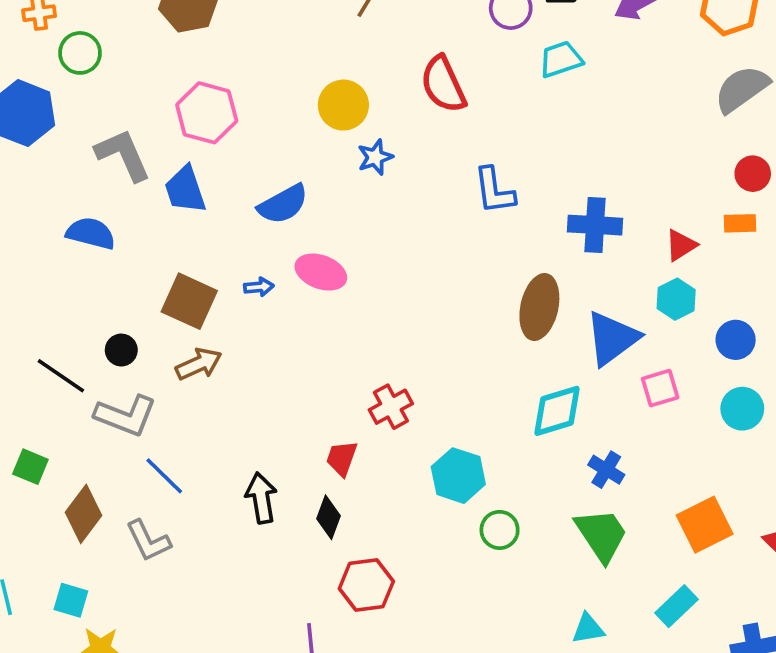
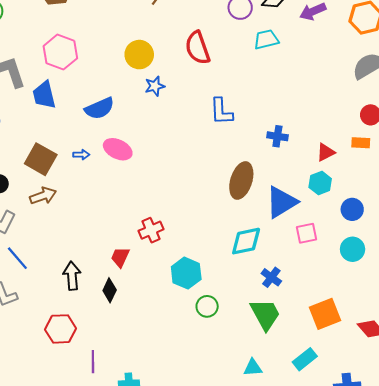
blue cross: (595, 225) -> (277, 136), size x0.7
red hexagon: (366, 585) -> (61, 329), moved

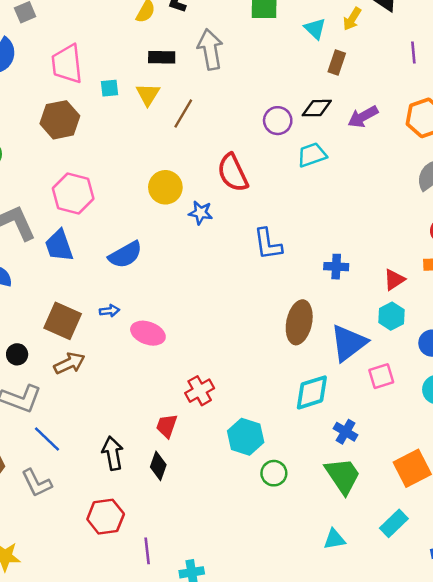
blue star: (155, 86) -> (201, 213), moved, turned 30
pink ellipse: (118, 149) -> (148, 333), moved

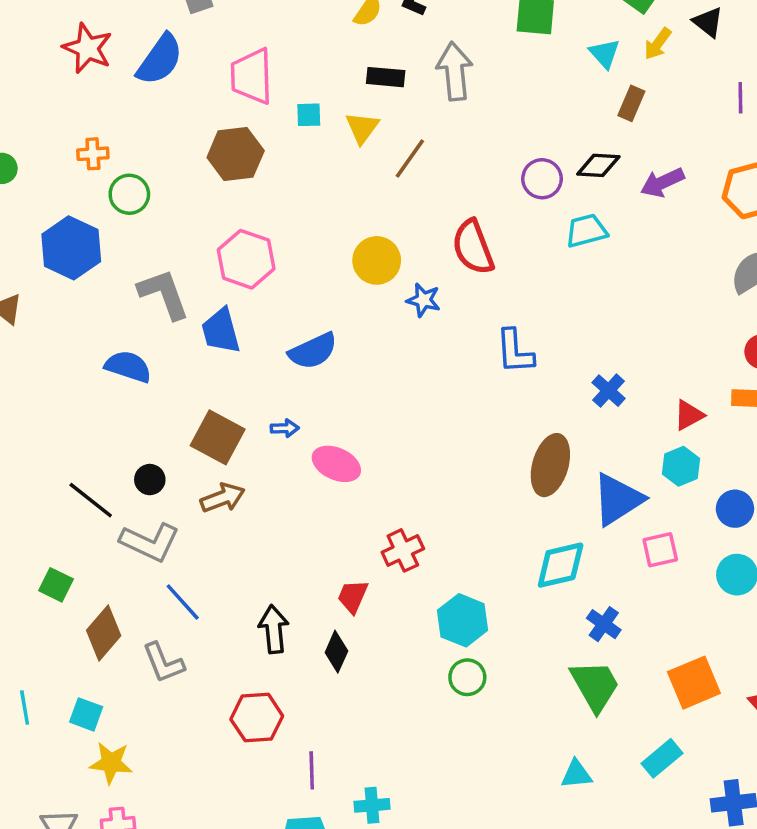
blue cross: (336, 267) -> (609, 391), turned 35
green circle: (274, 473) -> (467, 677), moved

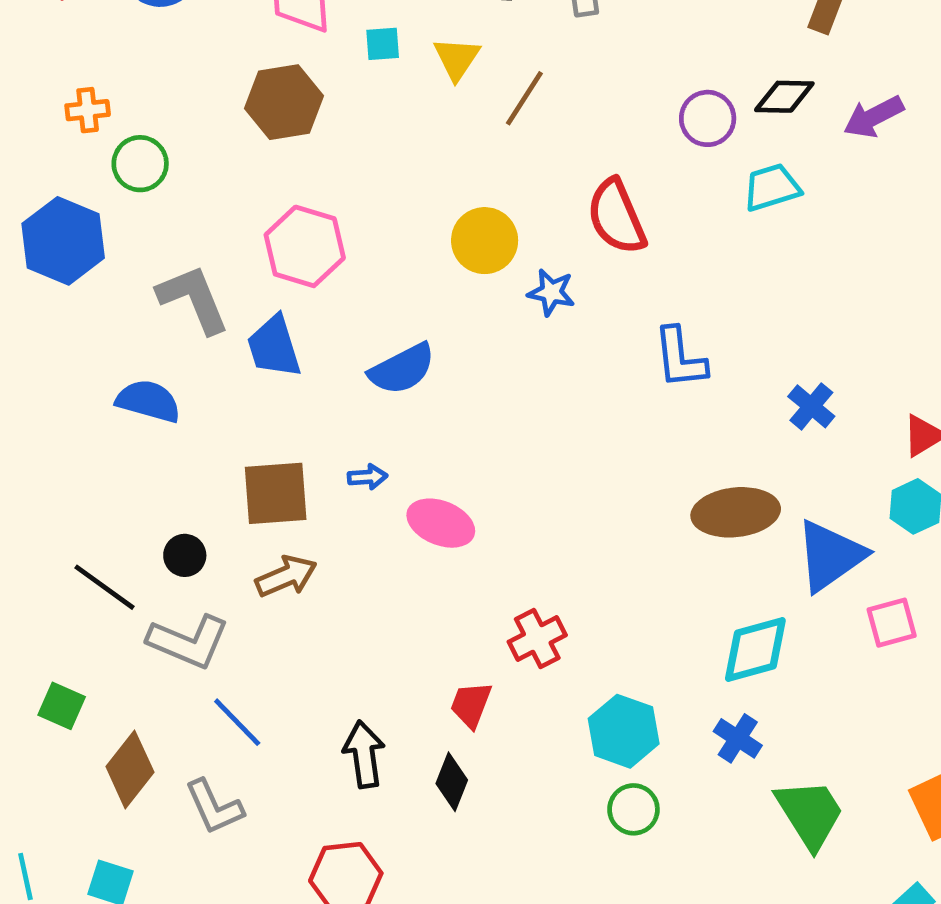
brown square: (218, 437) -> (276, 493), turned -30
brown ellipse: (550, 465) -> (736, 512), turned 70
blue cross: (604, 624) -> (738, 738), moved

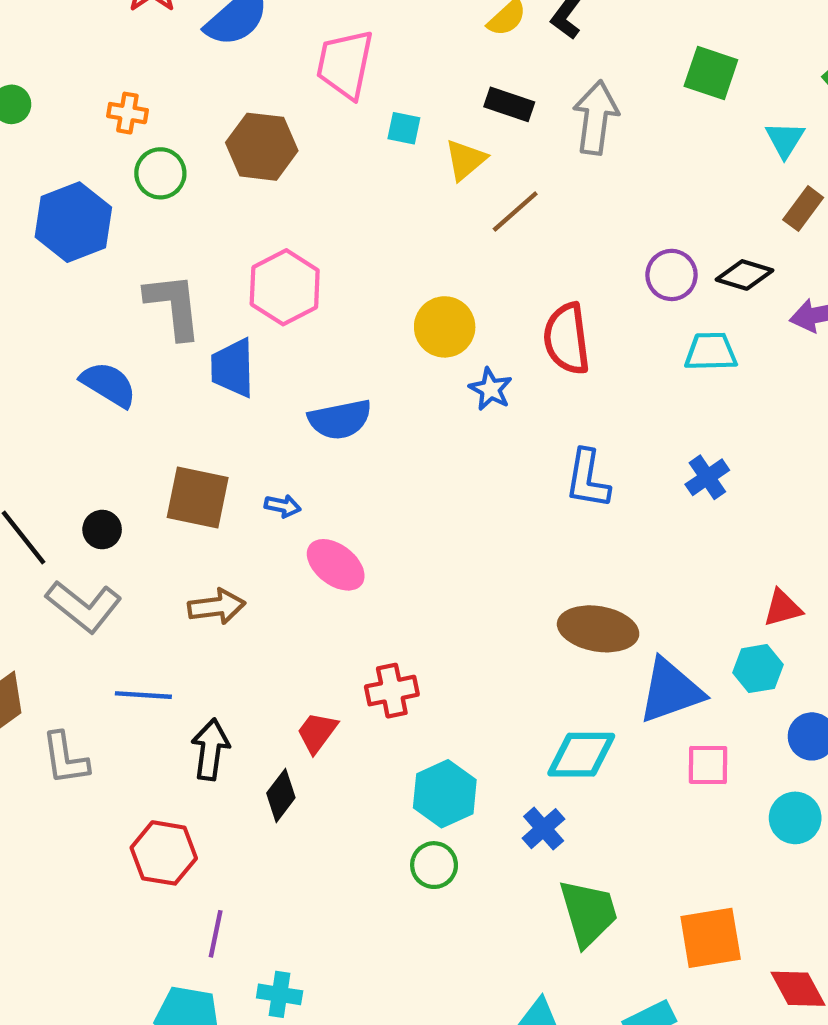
brown hexagon: (284, 102) -> (262, 147), moved
blue cross: (811, 406) -> (707, 477), moved
brown arrow: (286, 576) -> (217, 607), moved
blue line: (237, 722) -> (143, 695), moved, turned -58

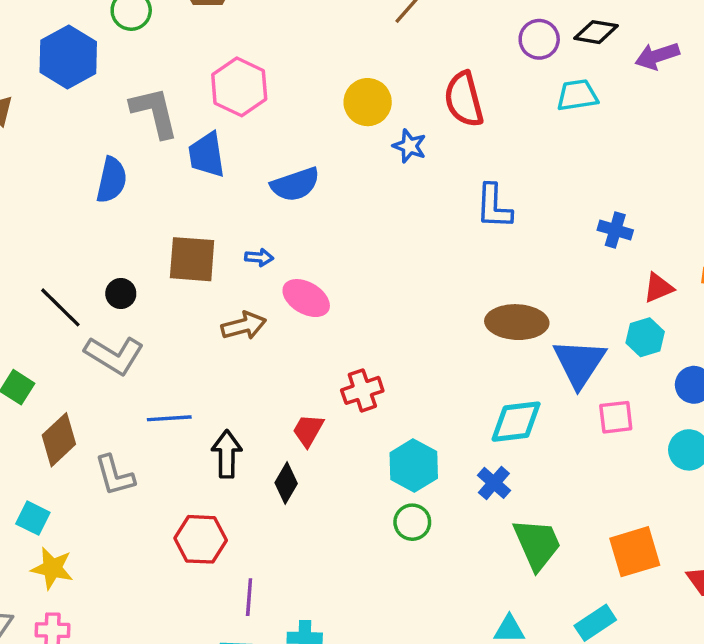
blue semicircle: (109, 384) -> (112, 180), turned 78
blue cross: (707, 477) -> (615, 230), moved, turned -32
brown arrow: (217, 607) -> (244, 326), moved
blue triangle: (671, 691) -> (579, 363), turned -30

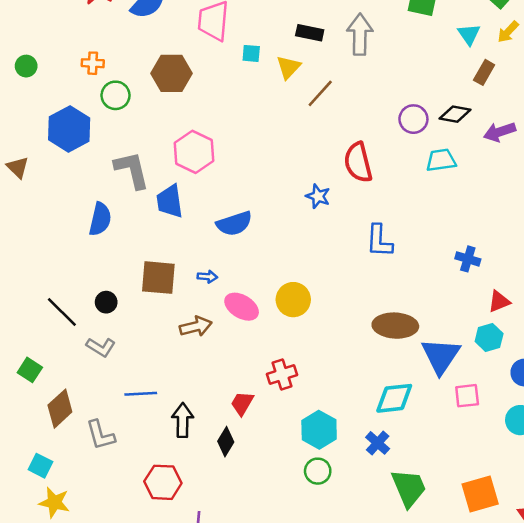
yellow circle: (368, 102) -> (293, 300), moved
gray L-shape: (114, 355) -> (101, 347), size x0.7

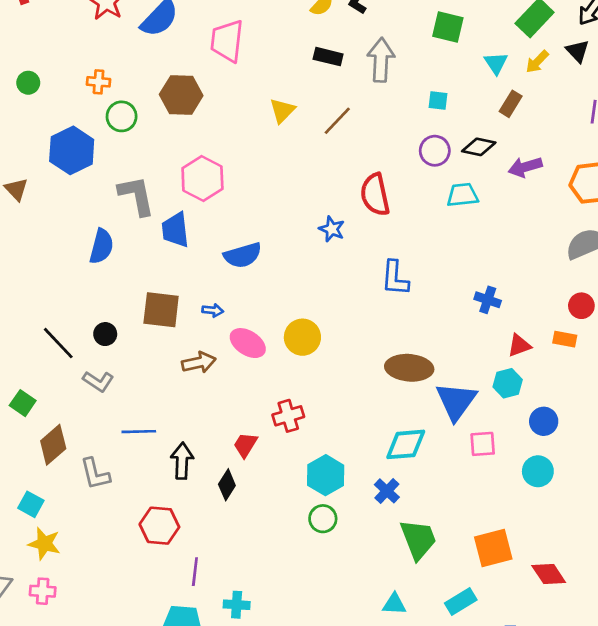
cyan square: (251, 53) -> (438, 101), moved
yellow triangle: (288, 67) -> (282, 111), moved

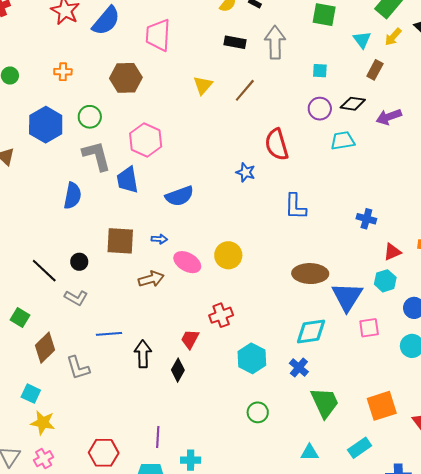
green circle: (122, 116) -> (90, 117), moved
green circle: (323, 519) -> (258, 412), moved
red hexagon: (159, 526) -> (104, 453), moved
pink cross: (43, 591) -> (44, 459), turned -30

